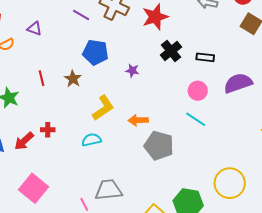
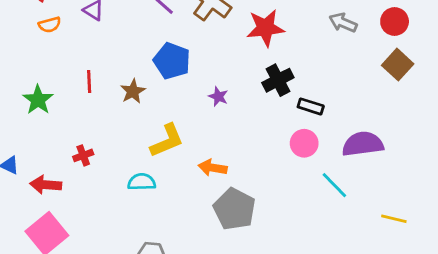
black rectangle: (205, 57) -> (311, 106), moved
cyan line: (196, 119) -> (334, 185), moved
red cross: (48, 130) -> (83, 155), turned -32
red arrow: (24, 141) -> (46, 185), moved, turned 35

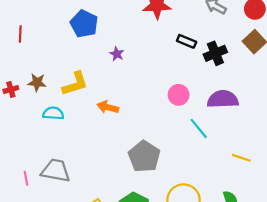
black cross: (278, 80) -> (215, 53), moved
brown star: (133, 91) -> (37, 82), moved, turned 30
black rectangle: (311, 106) -> (187, 41), moved
gray pentagon: (234, 209) -> (144, 156), moved

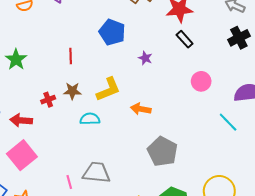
red line: (20, 34) -> (71, 56), moved
black rectangle: (187, 41) -> (185, 39), moved, turned 30
black cross: (215, 53) -> (239, 38), moved
pink circle: (179, 95) -> (201, 81), moved
gray pentagon: (144, 156) -> (163, 151), moved

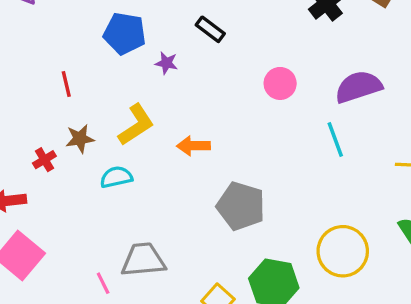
black rectangle: (185, 39) -> (210, 29), moved
purple star: (145, 58) -> (166, 63), moved
cyan line: (228, 122) -> (335, 139), turned 35

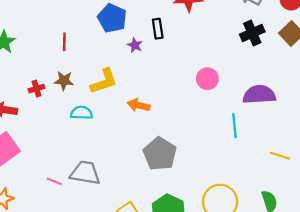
black rectangle: (210, 29) -> (158, 29), moved, turned 30
pink line: (103, 283) -> (54, 181), turned -56

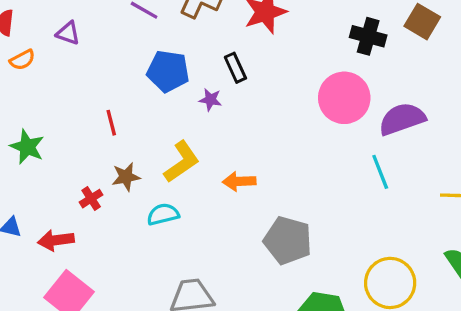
black cross: (252, 33) -> (368, 36), turned -35
pink circle: (207, 79) -> (344, 98), moved, size x1.6

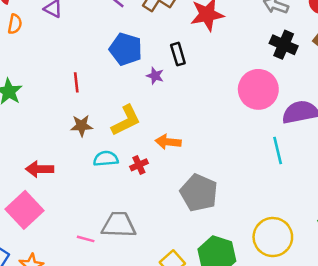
orange semicircle: (22, 60) -> (15, 24), turned -60
red cross: (91, 199) -> (139, 165), moved
red arrow: (56, 240) -> (40, 169), moved

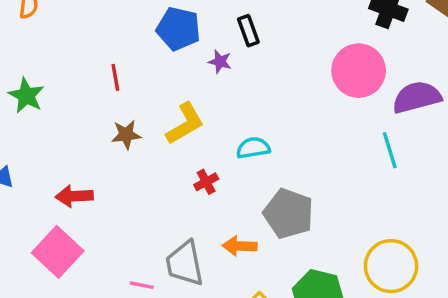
orange arrow: (168, 142) -> (240, 246), moved
cyan semicircle: (106, 159) -> (253, 148), moved
gray trapezoid: (119, 225) -> (185, 263), turned -99

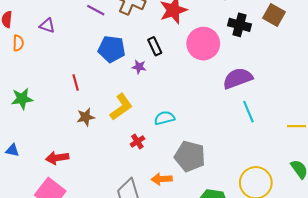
pink circle: (359, 71) -> (203, 44), moved
green star: (26, 96) -> (22, 99), turned -30
purple semicircle: (417, 97) -> (238, 78), moved

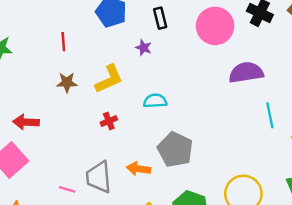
purple star: (139, 67) -> (144, 48), moved
cyan line: (248, 112) -> (270, 115), moved
red cross: (137, 141) -> (109, 121), moved

